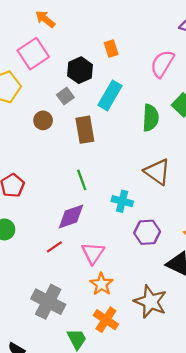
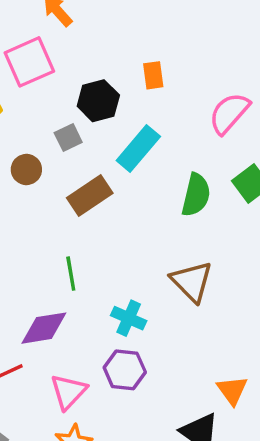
brown rectangle: (85, 130) -> (90, 196), turned 56
purple hexagon: (147, 232) -> (125, 370), moved

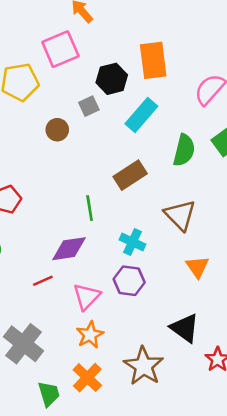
orange rectangle: (153, 75) -> (153, 60), size x1.8
brown rectangle: (90, 196) -> (130, 175), moved
orange triangle: (232, 390) -> (197, 267), moved

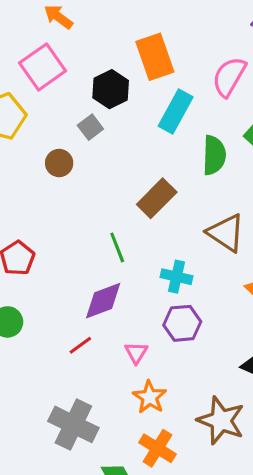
cyan rectangle: (141, 115) -> (176, 112), moved
pink triangle: (87, 297) -> (136, 353), size x0.7

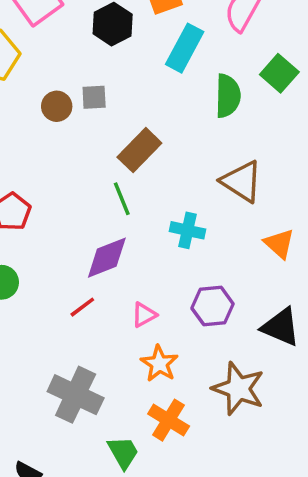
gray square: (90, 127) -> (94, 97), moved, turned 35
brown rectangle: (157, 198) -> (139, 150), moved
purple hexagon: (182, 323) -> (213, 306), moved
pink triangle: (136, 353) -> (144, 315), turned 30

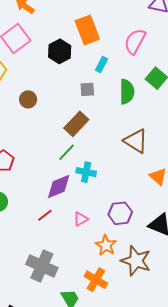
cyan rectangle: (185, 48) -> (101, 64), size x0.6
gray square: (94, 97) -> (87, 89), moved
green line: (122, 199) -> (67, 152), turned 66
cyan cross: (188, 230) -> (86, 172), moved
orange star: (159, 364) -> (106, 245), moved

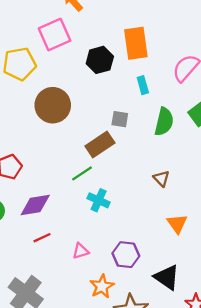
cyan rectangle: (101, 64) -> (143, 85), turned -56
gray square: (87, 89) -> (120, 119), moved
brown circle: (28, 99) -> (53, 105), size x1.8
brown triangle: (136, 141) -> (161, 178), size x0.6
purple diamond: (59, 186) -> (35, 205), moved

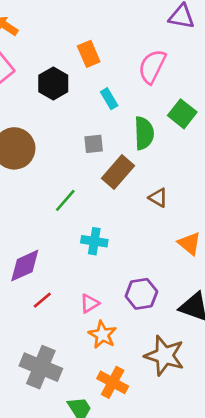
orange rectangle: (136, 43) -> (89, 54), size x0.7
brown rectangle: (100, 145) -> (118, 172), moved
green line: (82, 173) -> (65, 200), moved
orange star: (102, 286) -> (102, 335), moved

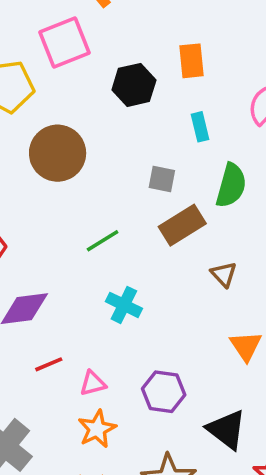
red line: (42, 300) -> (49, 364), moved

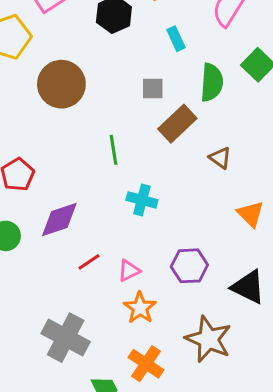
green line: (103, 241) -> (113, 150), turned -56

